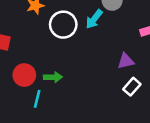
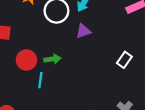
purple triangle: (126, 61) -> (83, 31), moved

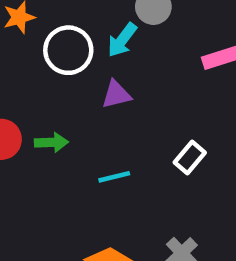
cyan line: (40, 80) -> (114, 177), moved, turned 63

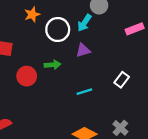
green arrow: (51, 142) -> (52, 65), moved

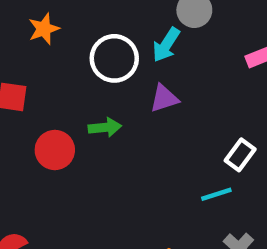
orange star: (32, 14) -> (44, 29), moved
cyan line: (84, 92) -> (216, 194), moved

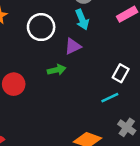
cyan arrow: (166, 45) -> (82, 19), moved, turned -48
green arrow: (105, 127) -> (57, 70), moved

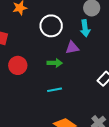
cyan line: (110, 98) -> (55, 90), moved

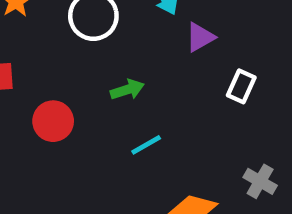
purple triangle: (72, 48) -> (200, 37), moved

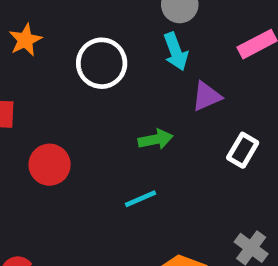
green arrow: (127, 90) -> (155, 139), moved

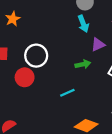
white circle: (102, 63) -> (36, 56), moved
green arrow: (155, 139) -> (83, 64), moved

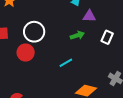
purple triangle: (98, 45) -> (89, 16), turned 32

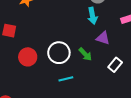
white circle: (34, 32) -> (59, 53), moved
green arrow: (77, 35) -> (85, 54), turned 48

